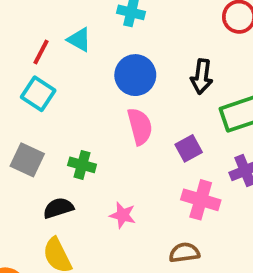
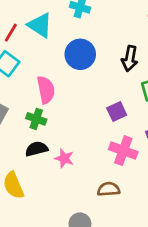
cyan triangle: (79, 40) -> (40, 25), size x1.4
pink semicircle: (140, 126) -> (46, 90), moved
black semicircle: (58, 208) -> (37, 149), moved

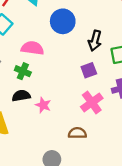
black arrow: (130, 59) -> (95, 41), moved
pink semicircle: (46, 90) -> (32, 48), turned -75
pink cross: (123, 151) -> (92, 102), turned 30

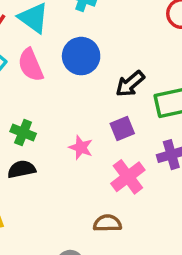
black arrow: (95, 41) -> (130, 84), turned 36
pink semicircle: (32, 48) -> (31, 65), moved, turned -120
pink star: (43, 105) -> (81, 147), moved

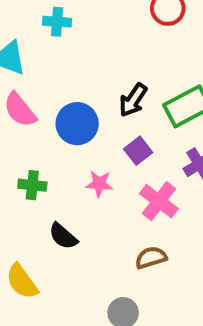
blue circle: (81, 56) -> (77, 124), moved
black semicircle: (22, 169) -> (63, 236), moved, turned -112

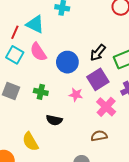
purple square: (138, 151) -> (98, 79), size x1.5
black semicircle: (63, 236) -> (54, 120), turned -35

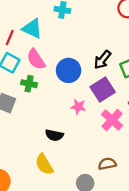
green cross: (41, 92) -> (29, 84), moved
brown semicircle: (99, 136) -> (107, 164), moved
yellow semicircle: (30, 142) -> (44, 164), moved

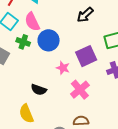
black arrow: (102, 60) -> (85, 15), moved
blue circle: (69, 70) -> (49, 40), moved
pink cross: (112, 120) -> (80, 90), moved

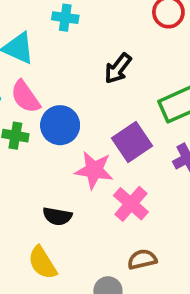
pink star: (63, 68) -> (94, 170), size x1.5

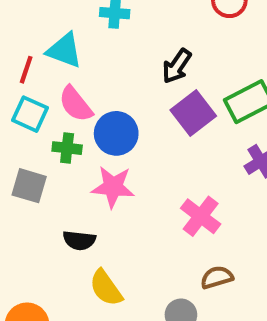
purple square: (132, 142) -> (193, 113), moved
pink star: (94, 170) -> (113, 187), moved
black semicircle: (57, 216) -> (79, 240), moved

